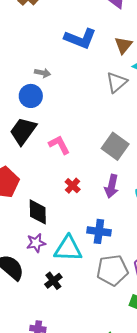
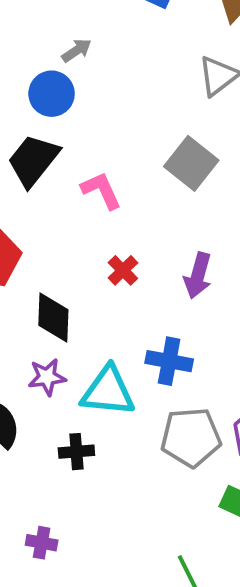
gray arrow: (43, 73) -> (77, 50), turned -49
gray square: (115, 146) -> (191, 163), moved
black cross: (53, 281) -> (76, 452), turned 30

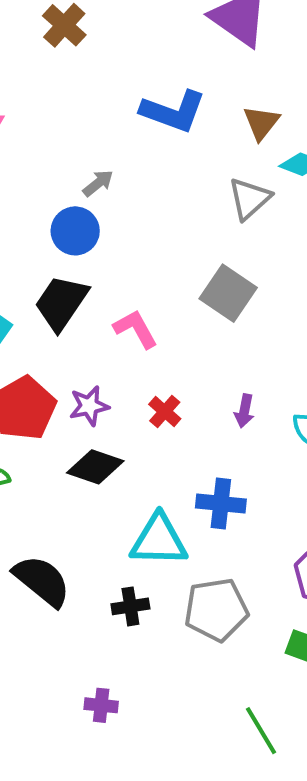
purple arrow: (198, 276) -> (244, 411), size x0.7
black diamond: (53, 317) -> (95, 467), turned -69
purple star: (47, 377) -> (89, 406), moved
gray pentagon: (191, 437) -> (216, 610), moved

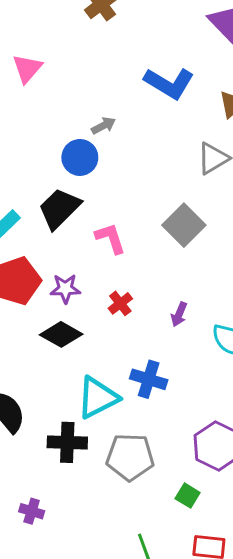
cyan triangle: (159, 540) -> (98, 398), turned -39
black cross: (130, 606) -> (67, 442), size x1.4

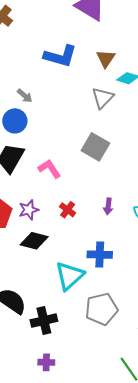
gray arrow: (104, 126) -> (25, 96), turned 84
black cross: (67, 442) -> (44, 321), moved

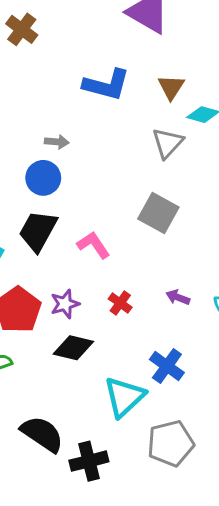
gray arrow: (25, 96) -> (57, 142), turned -35
purple arrow: (108, 206) -> (178, 297), turned 105
blue cross: (100, 255) -> (167, 366), turned 35

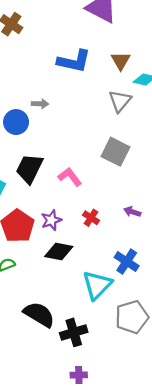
blue circle: (43, 178) -> (16, 122), moved

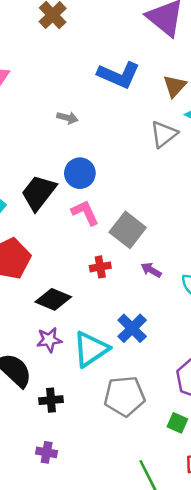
blue circle: (16, 122) -> (80, 173), moved
gray square: (116, 152) -> (128, 230), moved
red cross: (91, 218) -> (100, 267), turned 35
purple star: (51, 220) -> (49, 340), moved
black cross: (74, 332) -> (51, 400), size x0.7

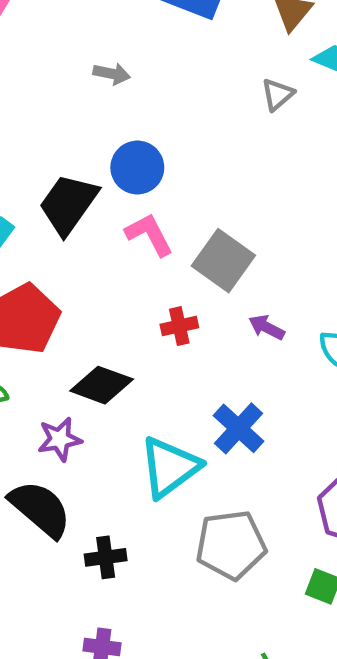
gray triangle: (164, 134) -> (278, 94), size x0.7
purple star: (49, 340) -> (60, 439), moved

